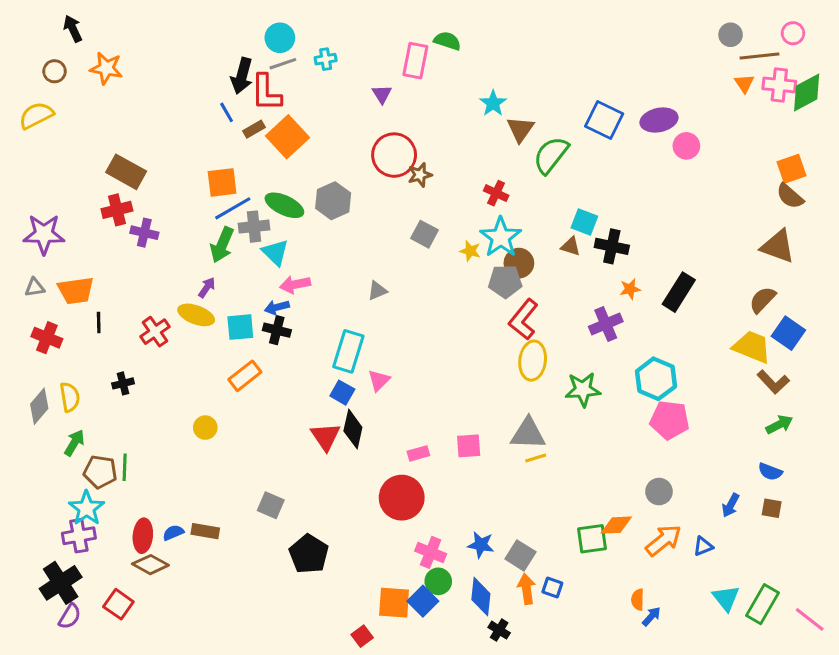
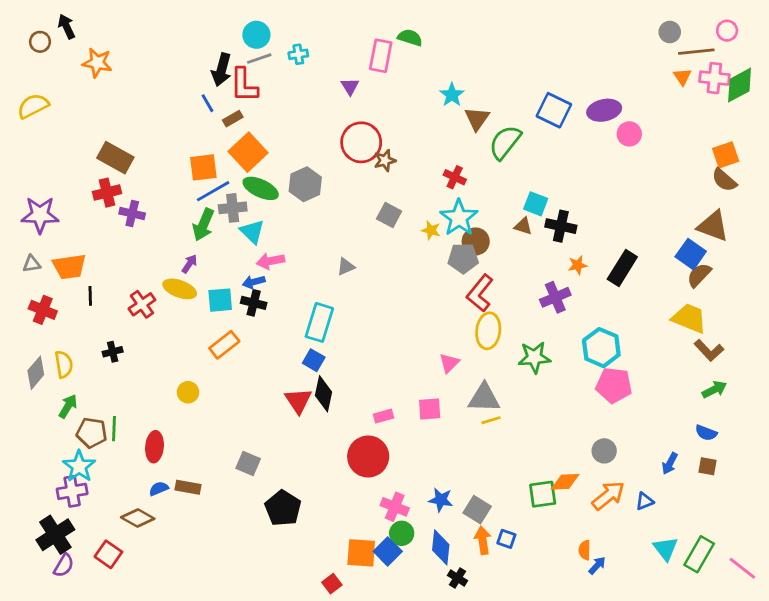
brown circle: (55, 71) -> (40, 42), moved
orange square: (287, 137) -> (248, 152), moved
blue square: (788, 333) -> (691, 254), moved
pink triangle: (379, 380) -> (449, 363), moved
red ellipse: (143, 536) -> (154, 447), moved

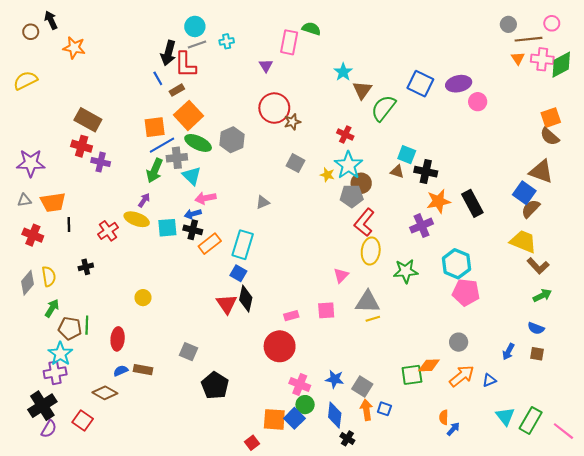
red cross: (107, 193) -> (82, 146), turned 30
orange star: (578, 265) -> (438, 201), size x1.6
black rectangle: (622, 268) -> (472, 203), turned -60
orange rectangle: (224, 345) -> (210, 244), moved

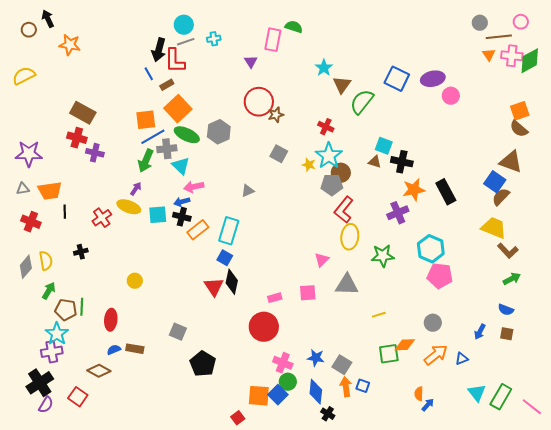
yellow line: (373, 319) -> (379, 315), moved

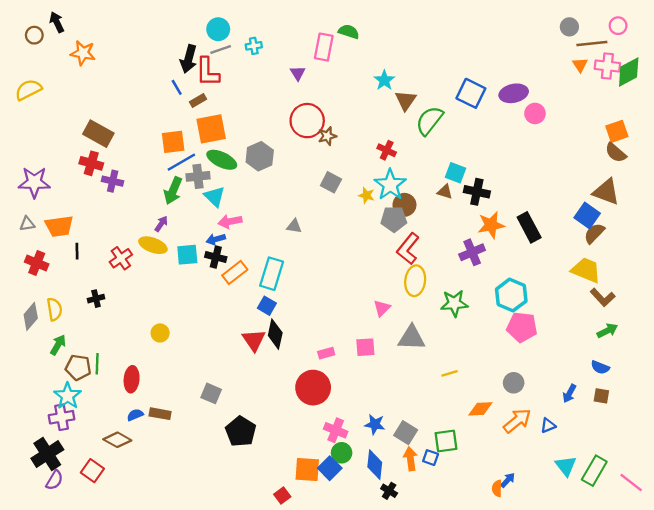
orange square: (178, 109) -> (211, 129), turned 32
gray triangle: (248, 191) -> (294, 226), turned 32
green square: (389, 354) -> (446, 441), moved
orange semicircle: (419, 394) -> (497, 488), moved

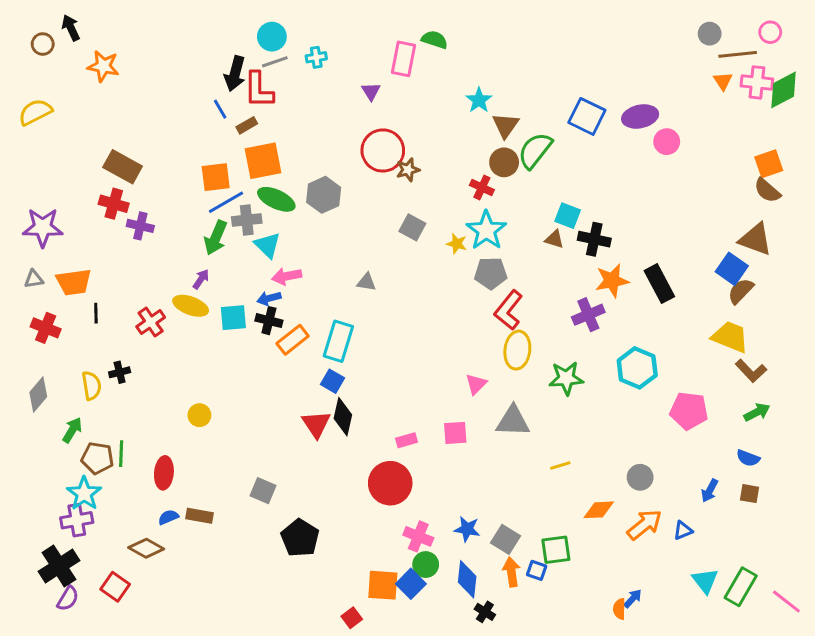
brown circle: (404, 205) -> (504, 162), moved
yellow semicircle: (54, 309) -> (91, 386), moved
pink pentagon: (522, 327) -> (689, 411), moved

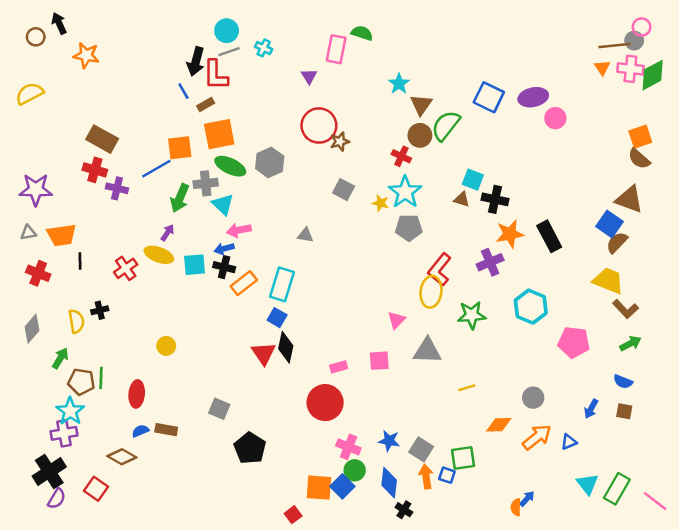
gray circle: (710, 34) -> (634, 41), moved
cyan cross: (316, 57) -> (264, 48), turned 35
blue line: (226, 202) -> (156, 169), moved
red L-shape: (508, 310) -> (440, 270), moved

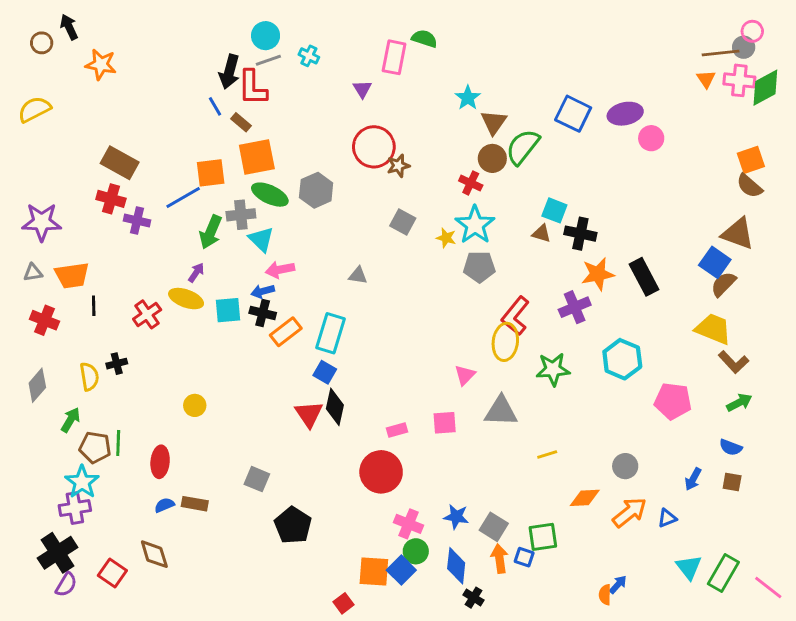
brown rectangle: (206, 105) -> (241, 122), turned 70
brown diamond: (122, 457) -> (154, 554), moved, turned 44

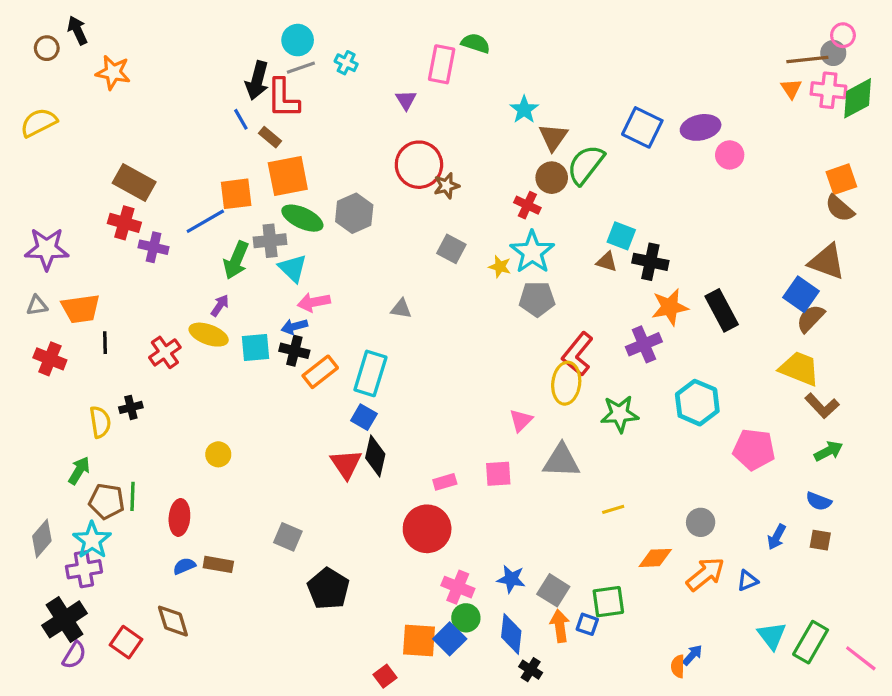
gray diamond: (37, 385) -> (42, 539), moved

